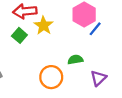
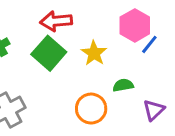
yellow star: (44, 26) -> (94, 53), moved
green square: (19, 35) -> (49, 53), size x1.6

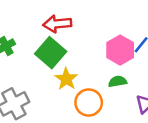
pink hexagon: (135, 25) -> (120, 50), moved
yellow star: (94, 53) -> (66, 79), moved

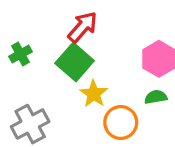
red arrow: (57, 24) -> (83, 27), turned 136

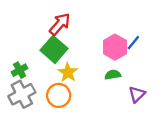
green cross: (21, 54) -> (20, 70), moved
orange circle: (121, 122) -> (59, 95), moved

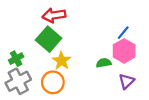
red arrow: (60, 24) -> (54, 15), turned -140
pink hexagon: (115, 47) -> (124, 51), moved

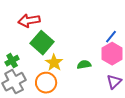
red arrow: (54, 15) -> (29, 21), moved
green semicircle: (104, 63) -> (84, 65), moved

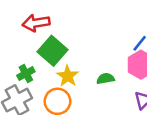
green cross: (12, 61) -> (26, 74), moved

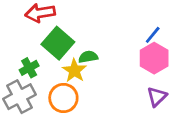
green semicircle: (106, 79) -> (88, 57), moved

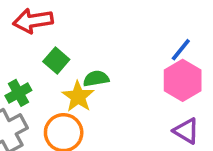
green square: (58, 43) -> (56, 61), size x0.6
purple triangle: (157, 97) -> (186, 131), turned -45

